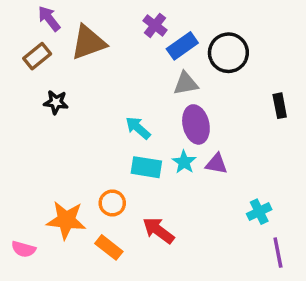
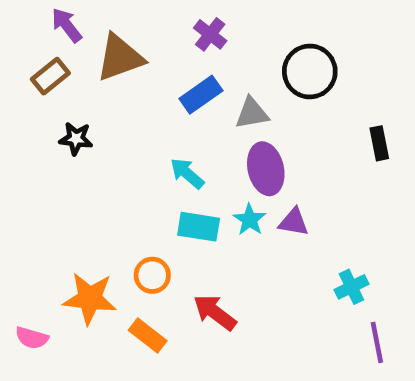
blue rectangle: (182, 46) -> (201, 95), moved

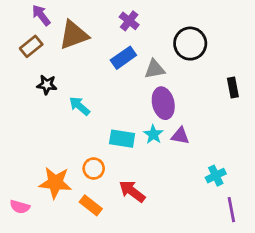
cyan arrow: (187, 173) -> (79, 106), moved

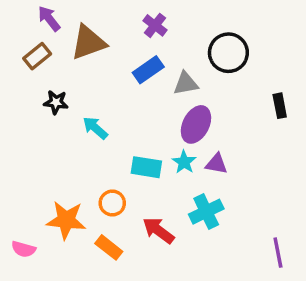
purple ellipse: (163, 103) -> (196, 124), turned 40
cyan cross: (216, 176) -> (206, 212), moved, size x1.4

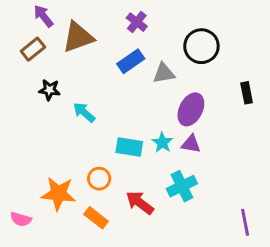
purple ellipse: (196, 124) -> (191, 109), moved

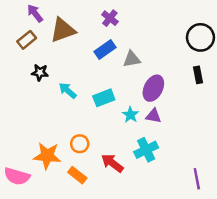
black circle: (201, 46) -> (200, 37), moved
cyan rectangle: (129, 147) -> (104, 98), moved, turned -30
pink semicircle: (21, 219) -> (17, 176), size x1.5

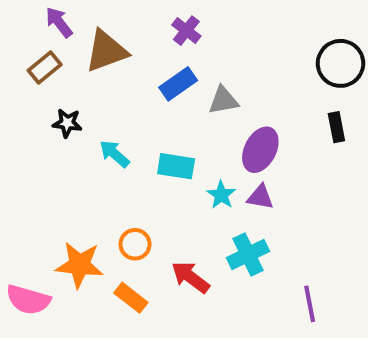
cyan rectangle: (104, 98) -> (176, 166), turned 30
purple line: (197, 179) -> (310, 304), moved

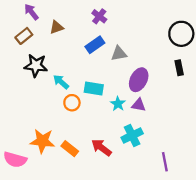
brown triangle: (106, 51) -> (57, 27), size x0.6
black star: (67, 123) -> (36, 66), size x1.5
orange circle: (135, 244) -> (72, 103), moved
orange rectangle: (131, 298) -> (70, 149), moved

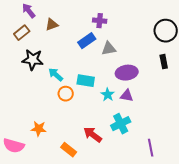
purple cross: (99, 16) -> (100, 21), moved, turned -32
purple ellipse: (139, 80) -> (127, 73), turned 55
orange star: (42, 141) -> (39, 129), size x0.7
orange rectangle: (70, 149) -> (69, 150), moved

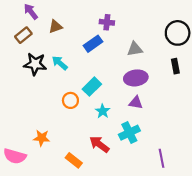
gray triangle: (109, 49) -> (135, 49), moved
cyan arrow: (56, 75) -> (60, 63), moved
cyan rectangle: (86, 81) -> (92, 87), turned -54
cyan star: (108, 95) -> (103, 111), moved

